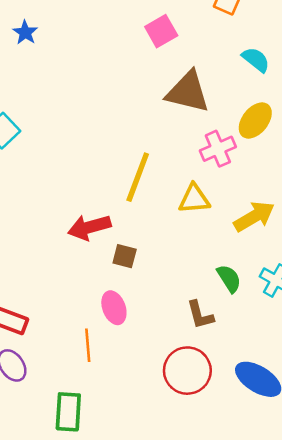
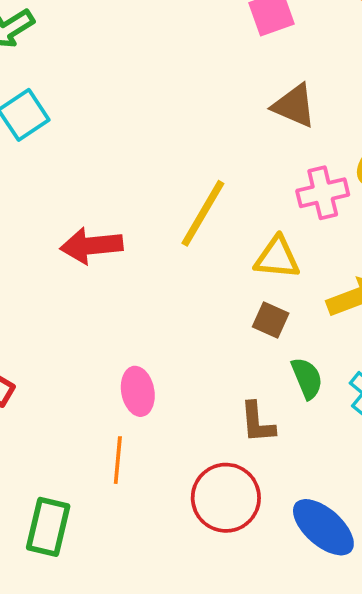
brown triangle: (188, 92) -> (294, 106), size x0.7
red arrow: (89, 227) -> (91, 246), moved
brown square: (125, 256) -> (271, 320), moved
orange line: (88, 345) -> (118, 460), moved

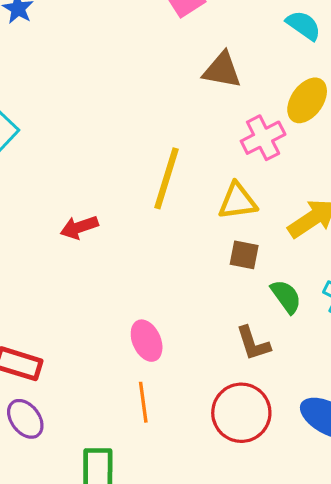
red arrow: (91, 246) -> (79, 227), size x0.7

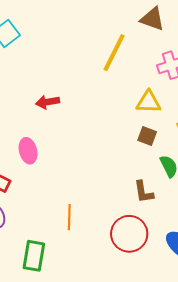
yellow line: (166, 178) -> (114, 53), moved
pink ellipse: (147, 341) -> (28, 151), moved

